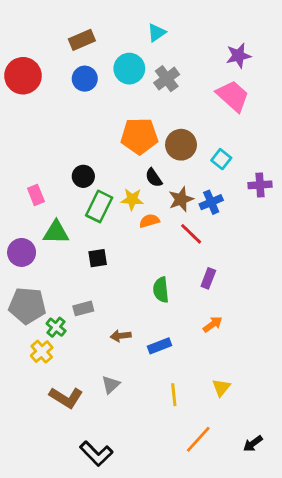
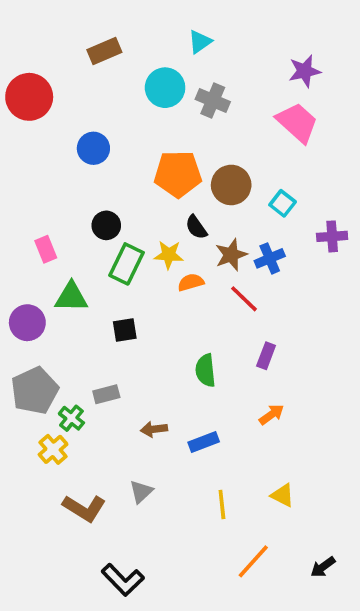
blue circle: (85, 79) -> (93, 148), moved
gray cross: (167, 79) -> (213, 101), turned -30
gray pentagon: (27, 306) -> (35, 391), turned -30
yellow triangle: (221, 387) -> (283, 495), turned -42

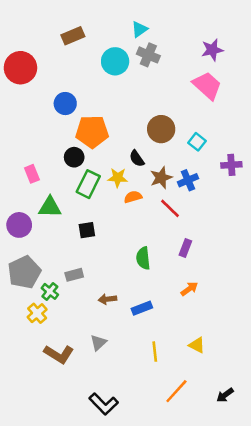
gray cross: (213, 101) -> (148, 55), moved
orange pentagon: (178, 174) -> (92, 132), moved
black L-shape: (123, 580) -> (104, 404), moved

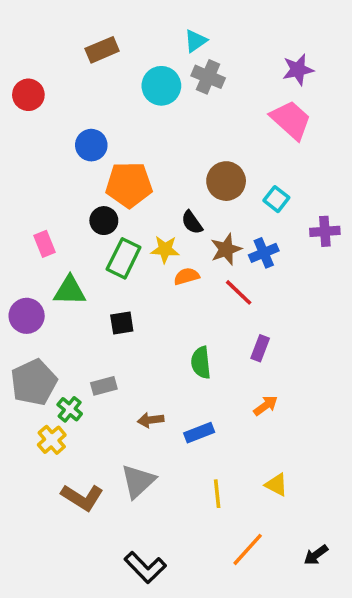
red circle: (20, 68) -> (28, 95), size x0.7
gray triangle: (98, 343) -> (138, 481), size x1.5

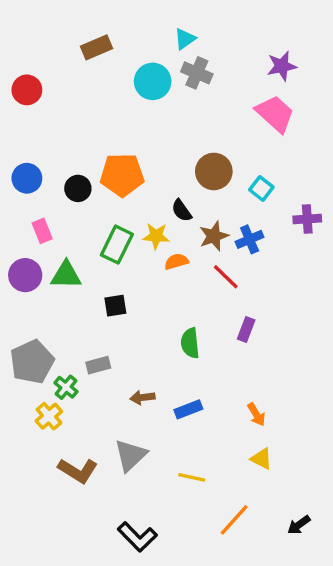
blue circle: (91, 145) -> (27, 178), moved
black circle: (104, 221) -> (78, 188), moved
purple circle: (27, 316) -> (25, 275), moved
orange arrow: (266, 406) -> (256, 414), moved, turned 95
yellow line: (217, 494) -> (192, 477), moved, turned -72

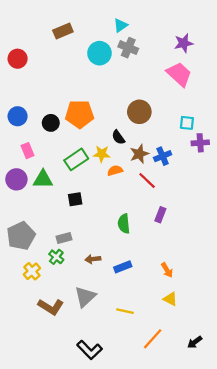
cyan square: (261, 188) -> (187, 123), moved, turned -32
green rectangle: (117, 245) -> (76, 159), turned 30
green cross: (66, 387) -> (56, 257), moved

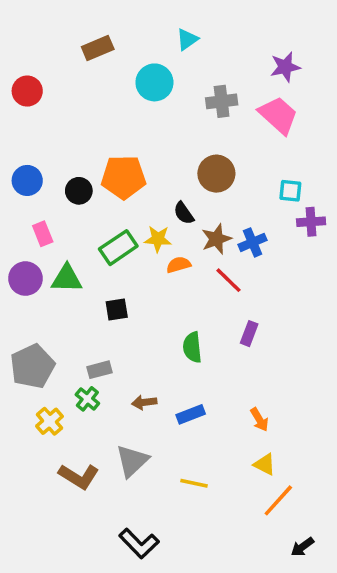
gray cross: (128, 48) -> (222, 101), moved, turned -30
orange line: (153, 339) -> (278, 500), moved
black arrow: (195, 342) -> (302, 547), moved

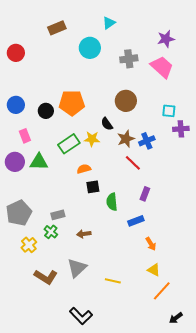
orange semicircle: (179, 265) -> (84, 169), moved
black square: (117, 309) -> (93, 187), moved
blue rectangle: (191, 414) -> (136, 221), moved

